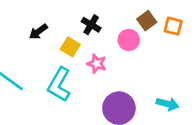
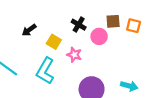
brown square: (147, 21) -> (113, 21), turned 32
black cross: (91, 25) -> (79, 25), moved

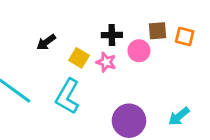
black cross: (79, 25) -> (112, 35), turned -32
pink star: (74, 55) -> (106, 62), moved
cyan arrow: (129, 86) -> (179, 116), turned 126

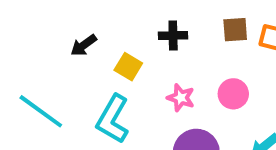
pink circle: (139, 51) -> (233, 94), moved
pink star: (106, 62) -> (181, 98), moved

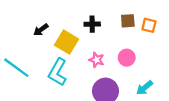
yellow square: (128, 67) -> (66, 42), size x1.5

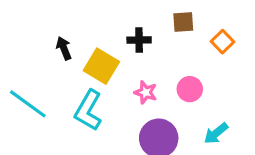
brown square: (128, 21) -> (183, 22), moved
orange square: (149, 25) -> (222, 42), turned 32
black arrow: (41, 30) -> (64, 48), turned 104

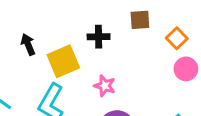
yellow square: (101, 66) -> (63, 61), turned 36
pink circle: (190, 89) -> (186, 69), moved

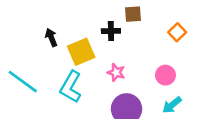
brown square: (140, 20) -> (133, 14), moved
pink circle: (186, 69) -> (165, 75), moved

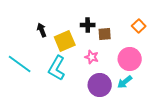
brown square: (133, 14) -> (105, 34), moved
pink circle: (165, 75) -> (130, 59), size x1.5
cyan arrow: (172, 105) -> (125, 82), moved

